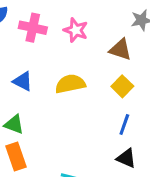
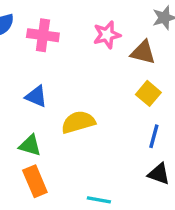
pink star: (76, 30) -> (107, 35), moved, turned -30
yellow semicircle: (70, 84) -> (78, 122), moved

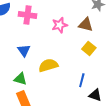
pink star: (107, 35) -> (60, 25), moved
blue triangle: (36, 96) -> (24, 50), turned 32
blue line: (154, 136) -> (82, 80), moved

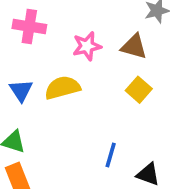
yellow semicircle: (48, 65) -> (62, 88), moved
blue line: (82, 80) -> (111, 155), moved

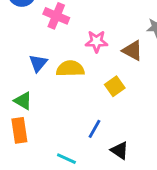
yellow square: (139, 90) -> (115, 86), moved

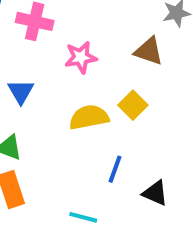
pink star: (97, 41) -> (81, 57), moved
yellow semicircle: (70, 69) -> (89, 117), moved

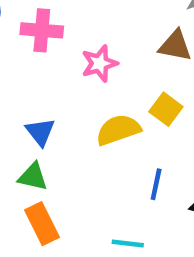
blue triangle: (21, 92) -> (40, 132), moved

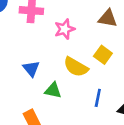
yellow semicircle: (118, 130) -> (76, 67), turned -130
green triangle: (33, 177) -> (53, 90), moved

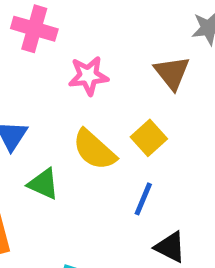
brown triangle: (108, 18) -> (172, 73), turned 30
blue line: (98, 98) -> (143, 199), moved

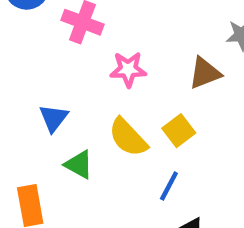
brown triangle: (172, 73) -> (205, 73), turned 42

